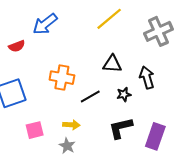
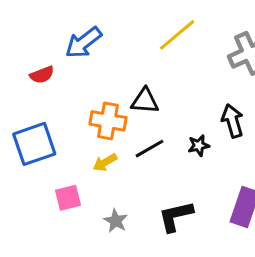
black triangle: (112, 64) -> (145, 101), moved
yellow arrow: (71, 125) -> (105, 162), moved, turned 147
black L-shape: (121, 128) -> (176, 216), moved

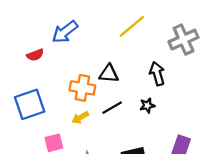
black arrow: (232, 121) -> (157, 74), moved

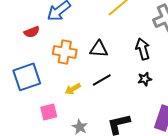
orange cross: (82, 88) -> (65, 52), moved
black star: (147, 105) -> (145, 79), moved

